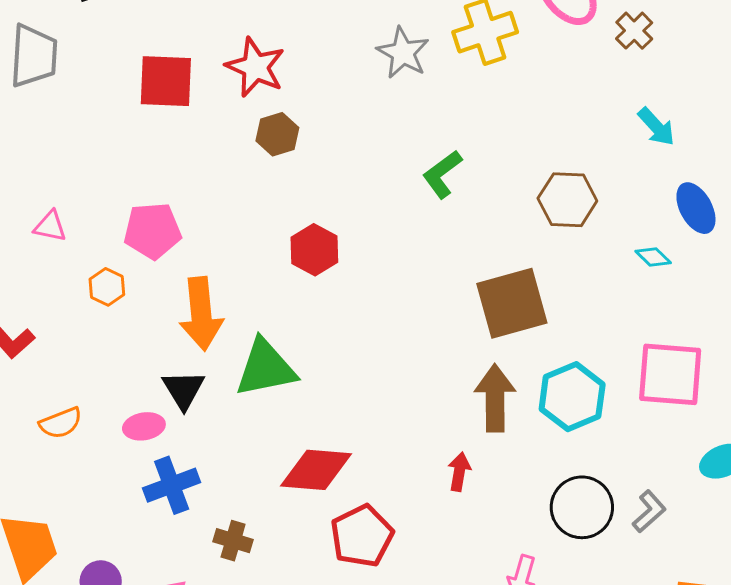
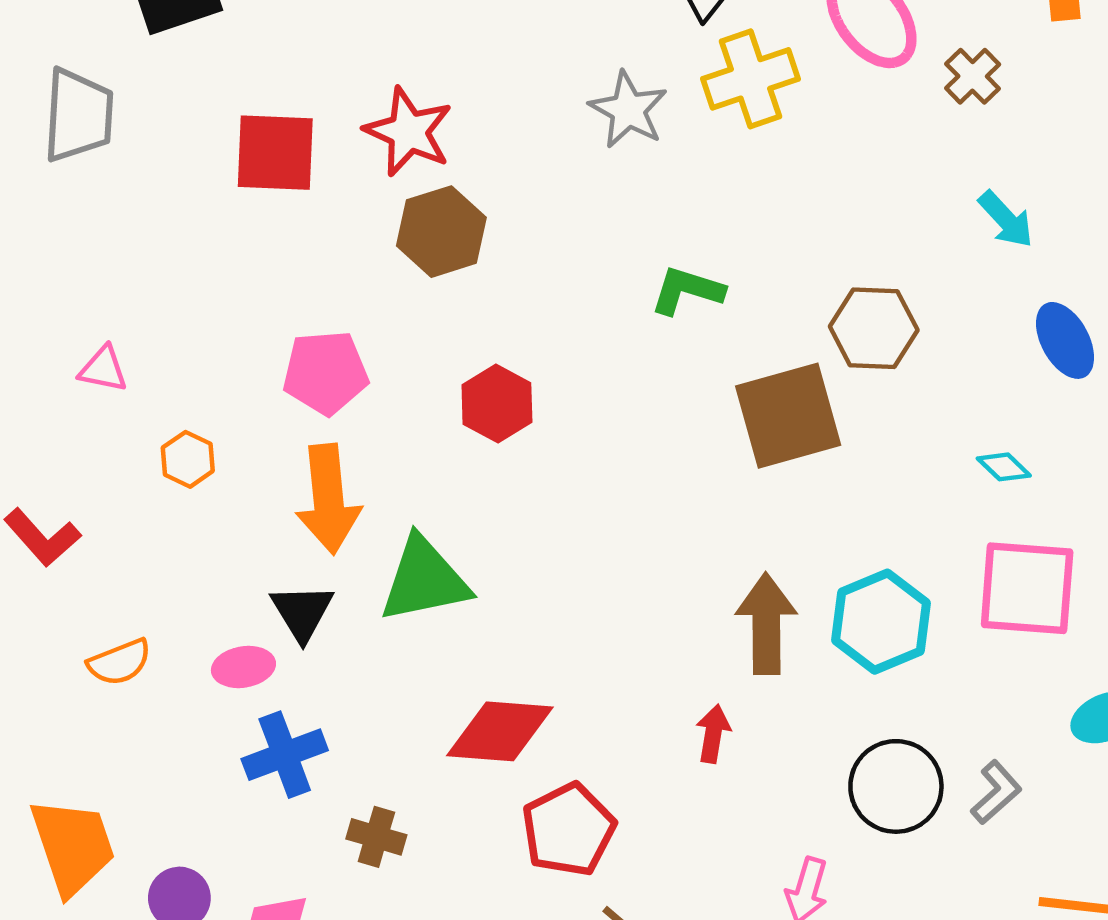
brown hexagon: (277, 134) -> (441, 232), size x1.4
green L-shape: (442, 174) -> (687, 291), turned 54
pink pentagon: (152, 231) -> (326, 373), moved
cyan diamond: (653, 257) -> (1004, 467), moved
brown square: (512, 303) -> (788, 416), moved

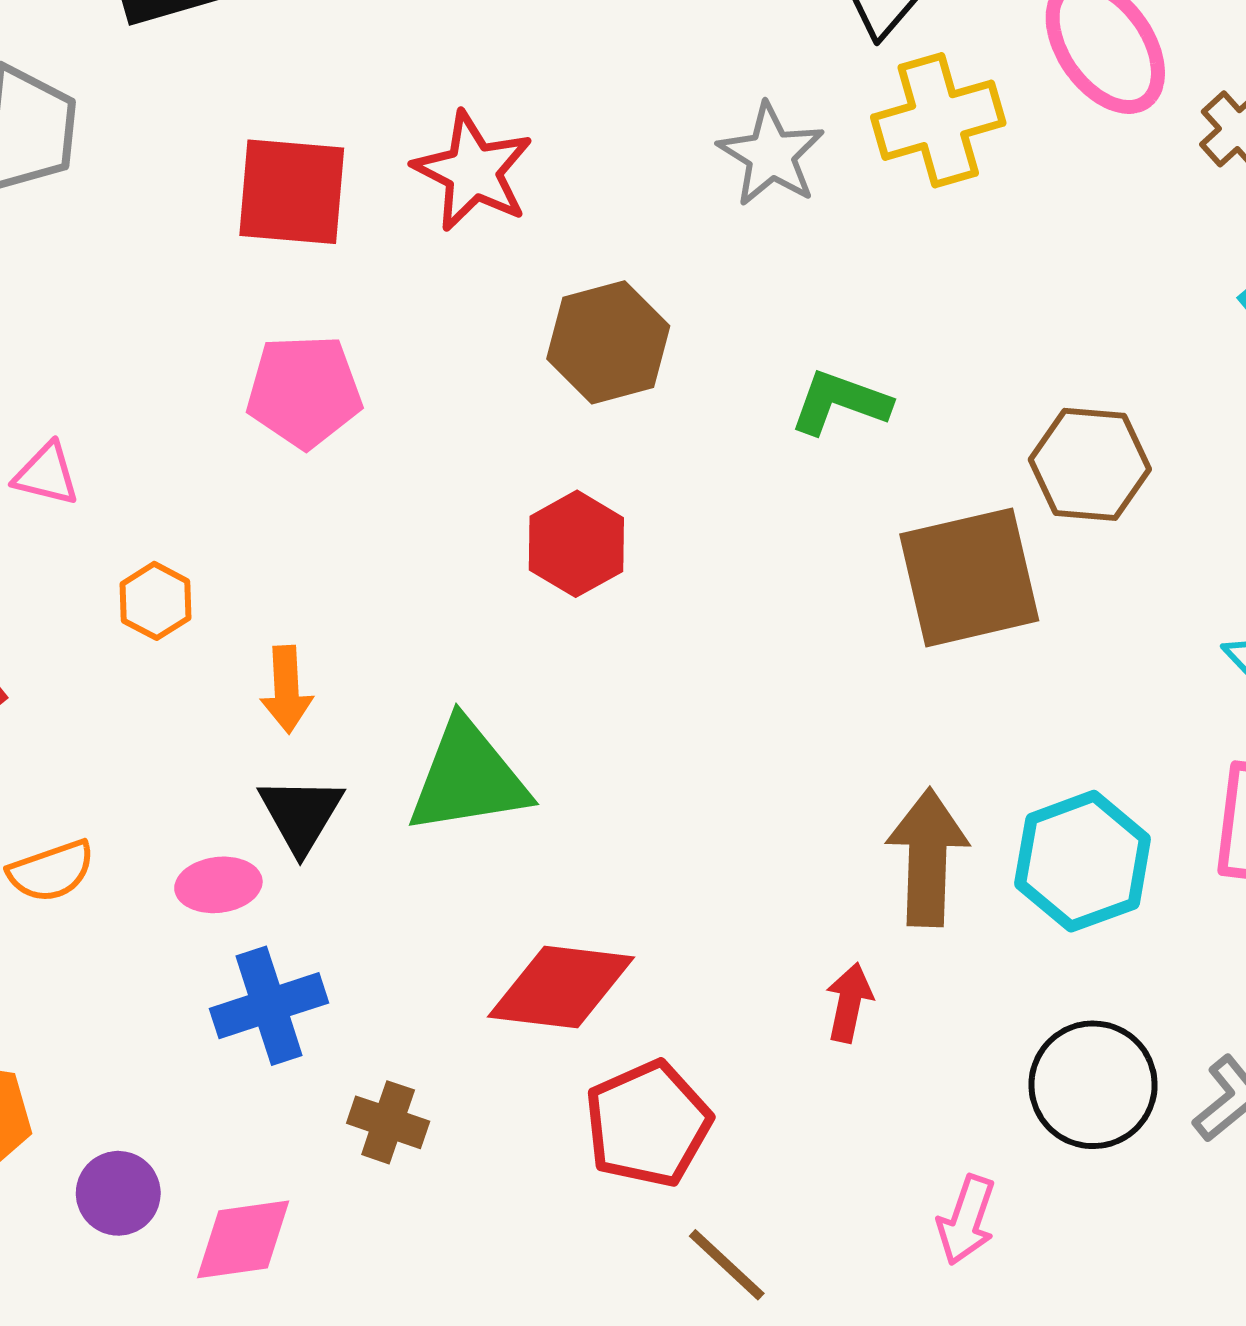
brown hexagon: (441, 232) -> (608, 342), moved
pink pentagon: (326, 373) -> (304, 391), moved
orange arrow: (328, 499) -> (287, 689), moved, size x0.6

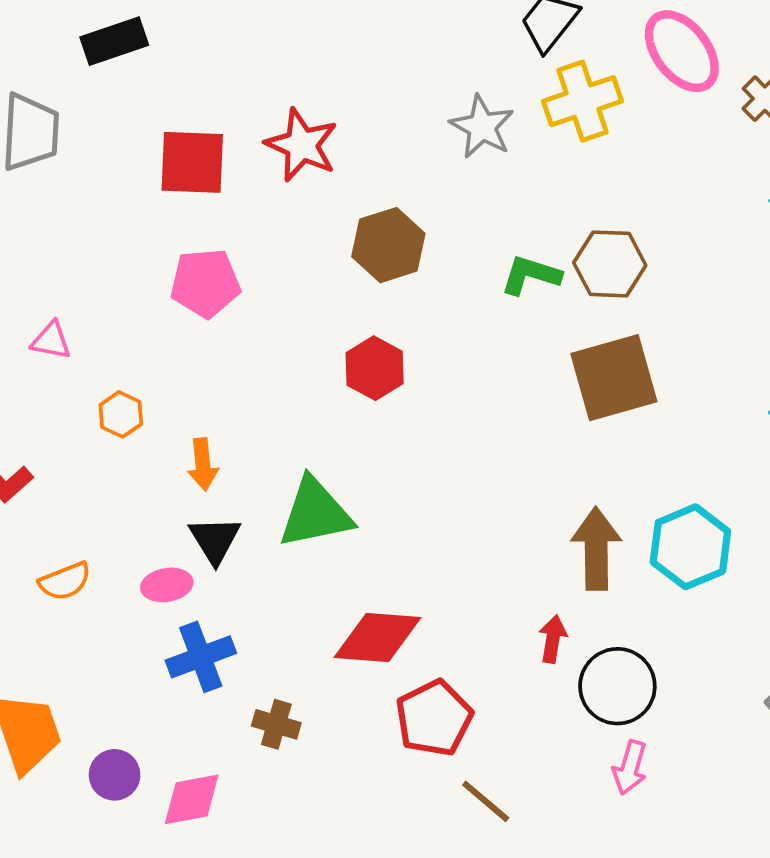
brown hexagon: (1090, 464) -> (610, 264), moved
black circle: (1093, 1085) -> (617, 686), moved

